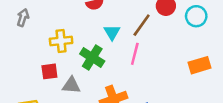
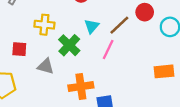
red square: (49, 71) -> (19, 49), moved

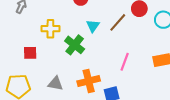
pink line: (108, 50) -> (125, 62), moved
gray triangle: (46, 66) -> (55, 84), moved

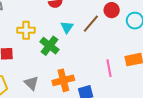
pink line: (125, 62) -> (109, 68), moved, turned -30
gray triangle: (55, 84) -> (31, 83), turned 35

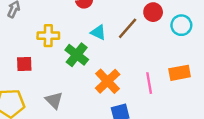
cyan triangle: (67, 27) -> (98, 32), turned -40
orange cross: (63, 80) -> (108, 81), moved, turned -30

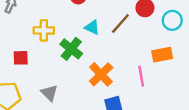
orange rectangle: (180, 73) -> (162, 55), moved

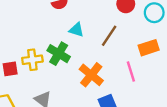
brown line: (120, 23) -> (109, 36), moved
yellow cross: (44, 30) -> (32, 60), moved

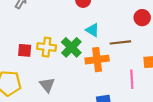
brown line: (109, 36) -> (120, 42), turned 36
orange cross: (91, 75) -> (97, 60), moved, turned 30

